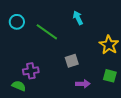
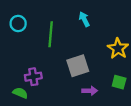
green line: (47, 32) -> (51, 34), turned 60
gray square: (72, 61) -> (78, 66), size x1.5

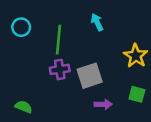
purple cross: (33, 77) -> (60, 69), moved

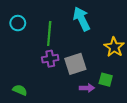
cyan arrow: (97, 22) -> (82, 19), size x1.6
green square: (137, 94) -> (106, 80), moved

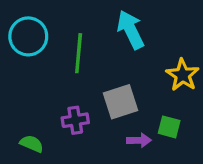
cyan circle: (18, 23) -> (28, 36), size x1.5
purple cross: (50, 59) -> (75, 120), moved

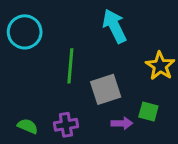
green line: (79, 53) -> (70, 66), moved
purple cross: (75, 120) -> (66, 125), moved

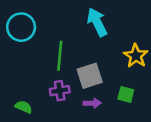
purple arrow: (122, 123) -> (92, 103), moved
purple cross: (66, 125) -> (60, 91), moved

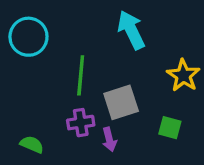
purple arrow: (92, 103) -> (109, 139), moved, turned 77

